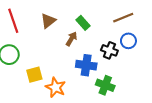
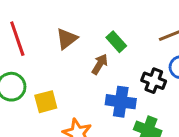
yellow square: (34, 75) -> (46, 102), moved

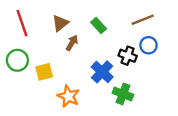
brown arrow: (100, 64) -> (72, 43), moved
blue cross: (121, 102) -> (102, 72), turned 35

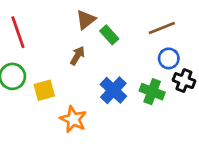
brown triangle: (60, 23) -> (86, 20), moved
black cross: (128, 56) -> (184, 81), moved
green cross: (123, 94) -> (152, 92), moved

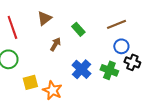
brown triangle: (86, 20) -> (44, 18), moved
yellow square: (44, 90) -> (30, 82), moved

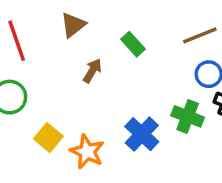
blue cross: (81, 69) -> (142, 134), moved
yellow square: (30, 82) -> (48, 138), turned -35

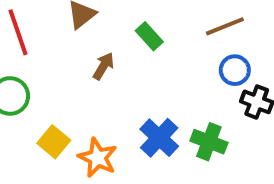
green cross: (188, 116) -> (209, 142), moved

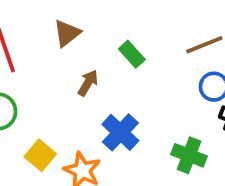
blue cross: (159, 138) -> (120, 132), moved

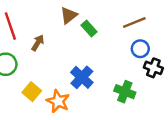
brown triangle: (67, 33) -> (69, 15), moved
brown arrow: (88, 83) -> (38, 43), moved

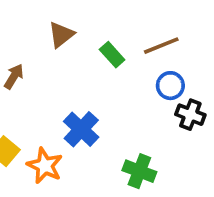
green rectangle: (89, 28) -> (112, 55), moved
green cross: (125, 92) -> (139, 171), moved

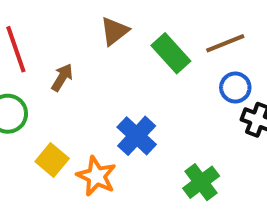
green rectangle: (112, 55) -> (171, 53), size x1.4
green cross: (139, 171) -> (201, 182), turned 32

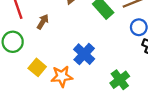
orange star: (96, 176) -> (62, 76), turned -30

